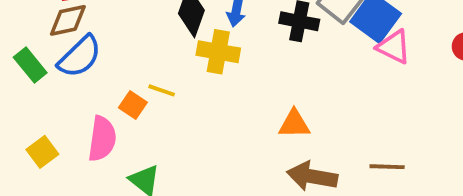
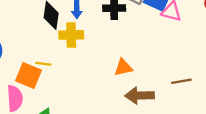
orange square: (133, 105) -> (29, 75), size x1.6

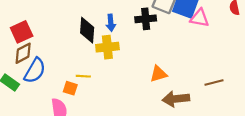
orange square: (29, 75) -> (70, 88), size x0.6

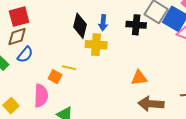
blue semicircle: (35, 71) -> (25, 55), size x0.7

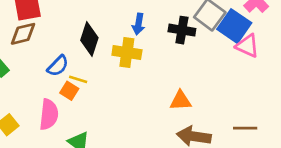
black diamond: (80, 26) -> (89, 39), moved
blue semicircle: (25, 55) -> (58, 66), moved
yellow line: (69, 68) -> (78, 79), moved

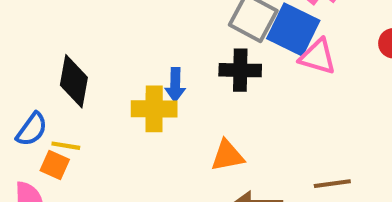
blue arrow: (138, 24) -> (175, 85), moved
black cross: (182, 30) -> (240, 70), moved
yellow cross: (127, 52) -> (154, 109), moved

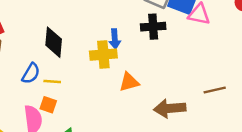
orange triangle: (227, 156) -> (129, 82), moved
orange square: (55, 165) -> (48, 105), moved

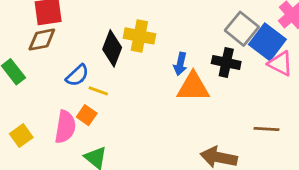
yellow cross: (103, 55) -> (139, 36), moved
orange triangle: (129, 82) -> (193, 87), moved, size x1.4
brown line: (215, 90) -> (267, 129), moved

